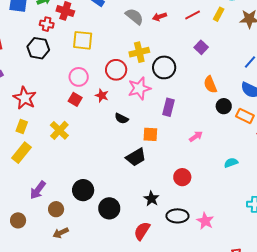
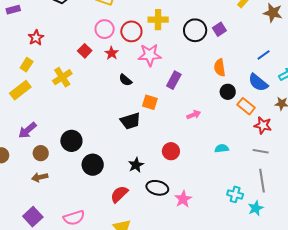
black circle: (164, 67) -> (195, 30), moved
pink circle: (79, 77) -> (105, 29), moved
red star: (25, 98) -> (36, 38), size x0.7

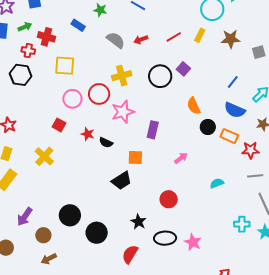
red star: (112, 53) -> (88, 134), moved

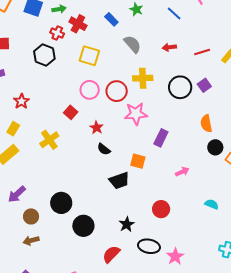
gray semicircle: (116, 40) -> (132, 44), moved
black semicircle: (106, 142) -> (104, 149), moved
cyan semicircle: (217, 183) -> (212, 204), turned 32

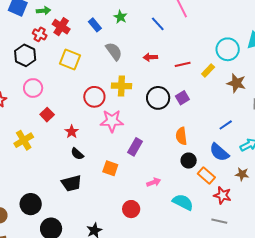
pink circle: (90, 90) -> (33, 88), moved
black trapezoid: (119, 181) -> (71, 183), moved
cyan semicircle: (212, 204) -> (183, 202), moved, size x1.5
red circle: (161, 209) -> (131, 209), moved

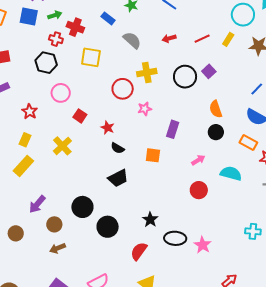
pink star: (112, 121) -> (145, 109), size x0.6
black circle: (189, 161) -> (216, 132), moved
red circle: (131, 209) -> (199, 190), moved

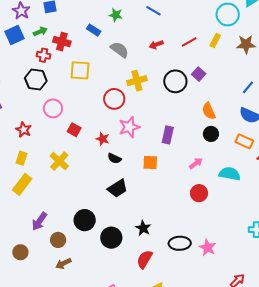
blue square: (29, 16) -> (15, 35), turned -30
pink star: (145, 109) -> (129, 127), moved, size x1.5
black star: (150, 220) -> (143, 228), moved

